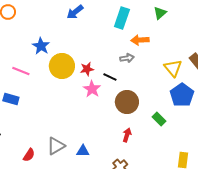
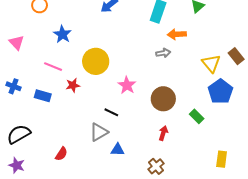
blue star: (41, 46) -> (62, 34), moved
red star: (87, 69) -> (73, 85), moved
black line: (110, 77) -> (111, 112), moved
gray triangle: (56, 146) -> (99, 132), moved

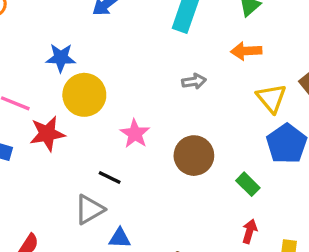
blue star: (62, 34) -> (61, 58), moved, turned -30
orange arrow: (177, 34) -> (246, 51), moved
red star: (73, 85) -> (47, 134), size x1.5
red arrow: (163, 133) -> (250, 231), moved

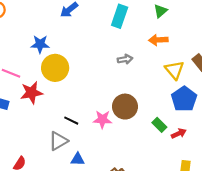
pink star: (135, 134) -> (102, 119), moved, turned -30
red arrow: (250, 231) -> (179, 133), moved, turned 48

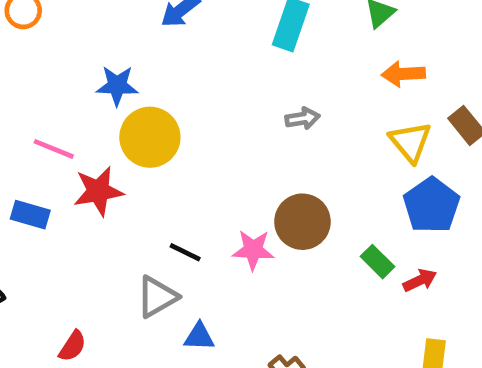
orange arrow: (158, 40) -> (403, 74), moved

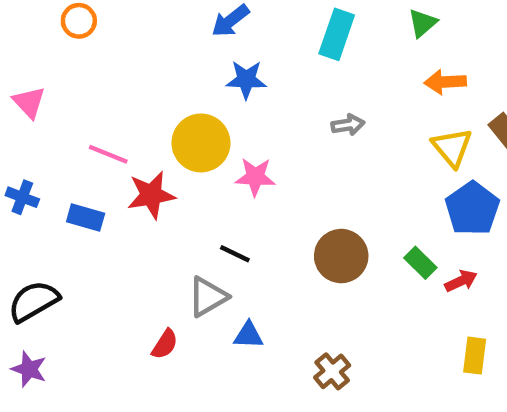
blue star: (117, 86) -> (246, 80), moved
brown circle: (302, 222) -> (341, 256), moved
pink star: (253, 250) -> (255, 177), moved
red semicircle: (72, 346) -> (165, 344), moved

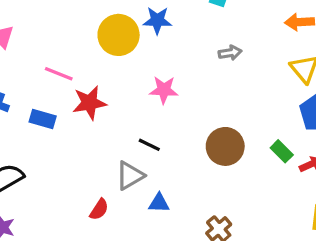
yellow circle: (201, 143) -> (119, 35), moved

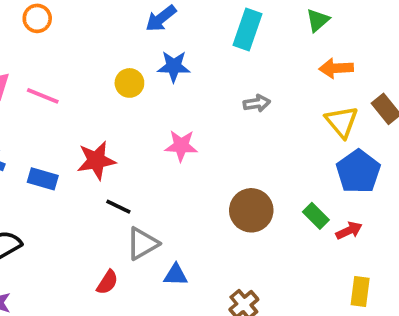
yellow circle: (119, 35) -> (129, 83), size x0.6
pink line: (59, 74) -> (43, 96), moved
black line: (149, 145) -> (118, 207), moved

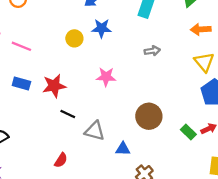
blue rectangle: (43, 179) -> (21, 84), moved
green rectangle: (316, 216) -> (188, 132), moved
gray triangle: (142, 244) -> (95, 131), moved, turned 45
blue triangle: (176, 275) -> (123, 149), moved

